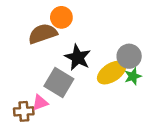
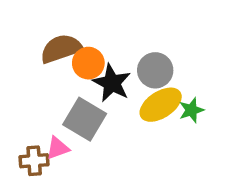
orange circle: (61, 17) -> (88, 63), moved
gray circle: (129, 56) -> (155, 70), moved

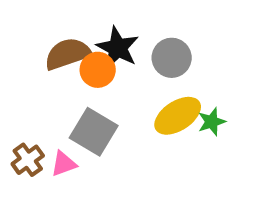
gray circle: (155, 70) -> (172, 58), moved
black star: (112, 83) -> (118, 48), moved
brown cross: (34, 161) -> (28, 160), moved, turned -32

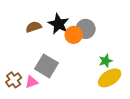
brown semicircle: (68, 54) -> (34, 27), size x0.7
orange circle: (98, 70) -> (74, 35), moved
yellow ellipse: (178, 116) -> (110, 78), moved

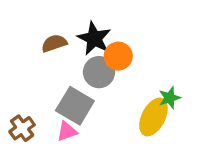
gray circle: (86, 29) -> (99, 72), moved
yellow ellipse: (110, 78) -> (153, 117), moved, turned -30
pink triangle: (32, 82) -> (67, 131), moved

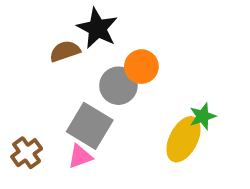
black star: (94, 38) -> (97, 28), moved

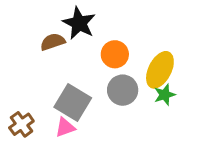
gray circle: (118, 86) -> (123, 90), moved
yellow ellipse: (184, 139) -> (160, 70), moved

